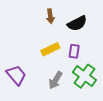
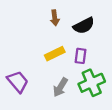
green cross: (84, 76) -> (92, 83), turned 30

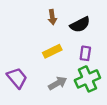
purple rectangle: (80, 56) -> (85, 53), moved
gray arrow: (60, 87) -> (58, 83), turned -150

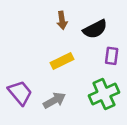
purple rectangle: (85, 53) -> (112, 56), moved
gray arrow: (58, 83) -> (54, 100), moved

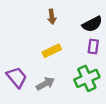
black semicircle: (95, 29) -> (92, 24), moved

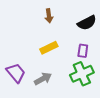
purple rectangle: (93, 46) -> (83, 51), moved

